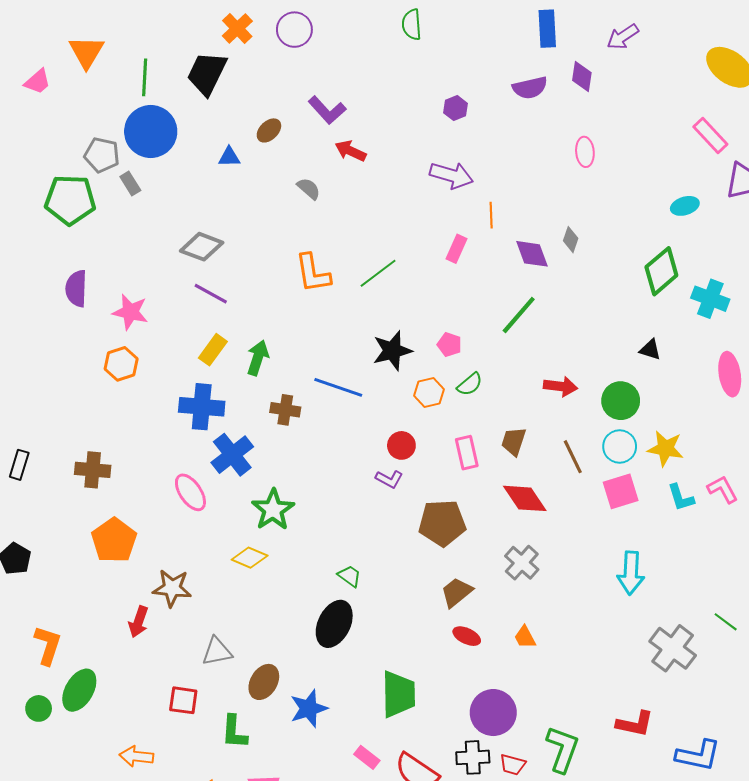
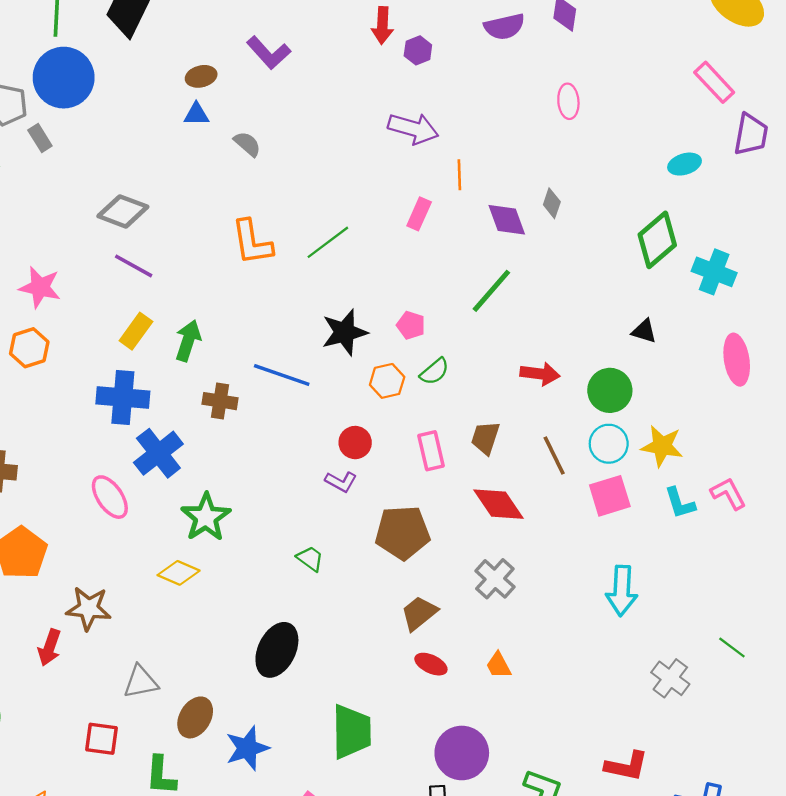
brown ellipse: (269, 130) -> (201, 76), turned 30
red arrow: (350, 151) -> (382, 25), moved, turned -112
blue triangle: (229, 157) -> (196, 114), moved
green trapezoid: (349, 576) -> (310, 559), moved
gray cross: (673, 648) -> (670, 678), size x0.7

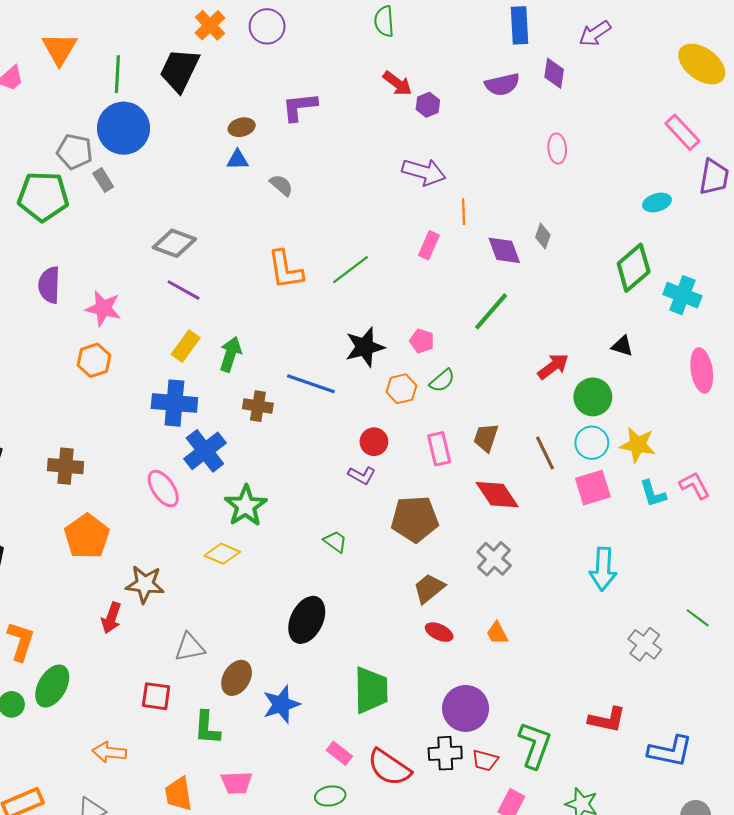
red arrow: (382, 25) -> (397, 83), turned -56
purple L-shape: (269, 53) -> (300, 107), turned 126
red arrow: (540, 374) -> (553, 366), moved, turned -44

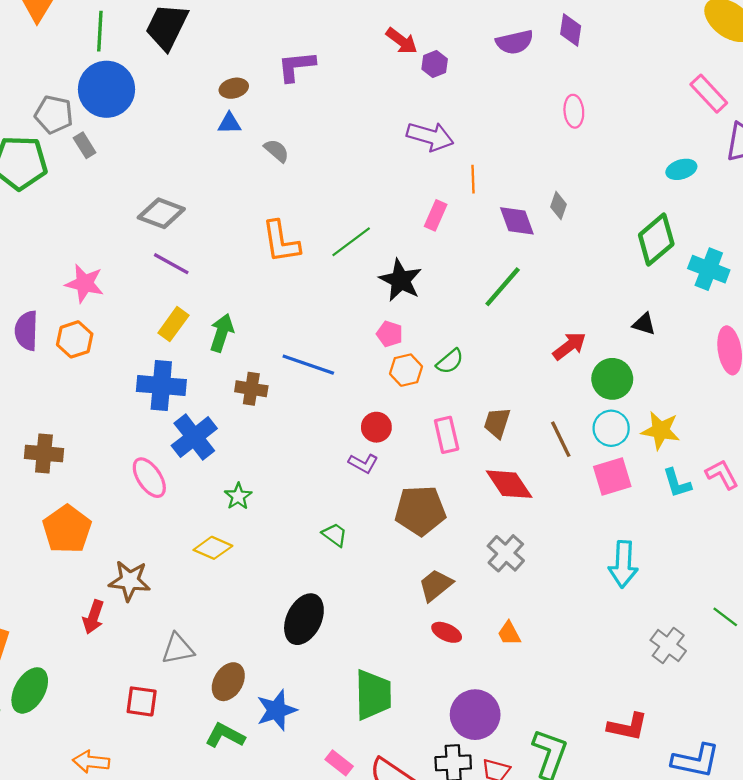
purple semicircle: (49, 285) -> (26, 331), moved
pink pentagon: (422, 341) -> (390, 334), moved
black star: (365, 347) -> (401, 280), moved, turned -30
green star: (246, 506) -> (238, 496), size x0.6
green L-shape: (207, 728) -> (225, 735), moved, turned 114

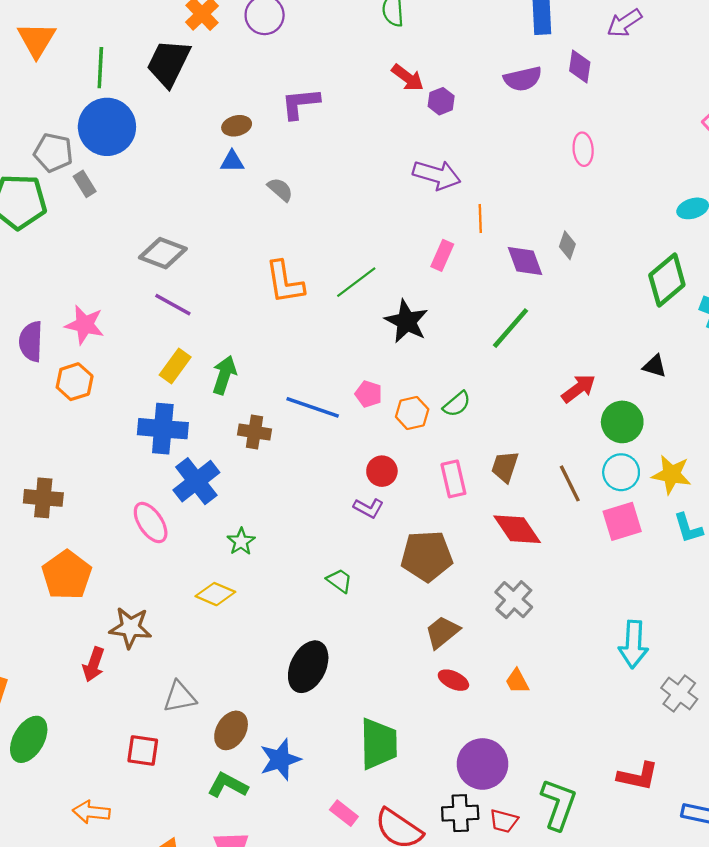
purple semicircle: (26, 331) -> (31, 341), moved
pink pentagon: (390, 334) -> (369, 394), moved
cyan arrow: (623, 564) -> (633, 644), moved

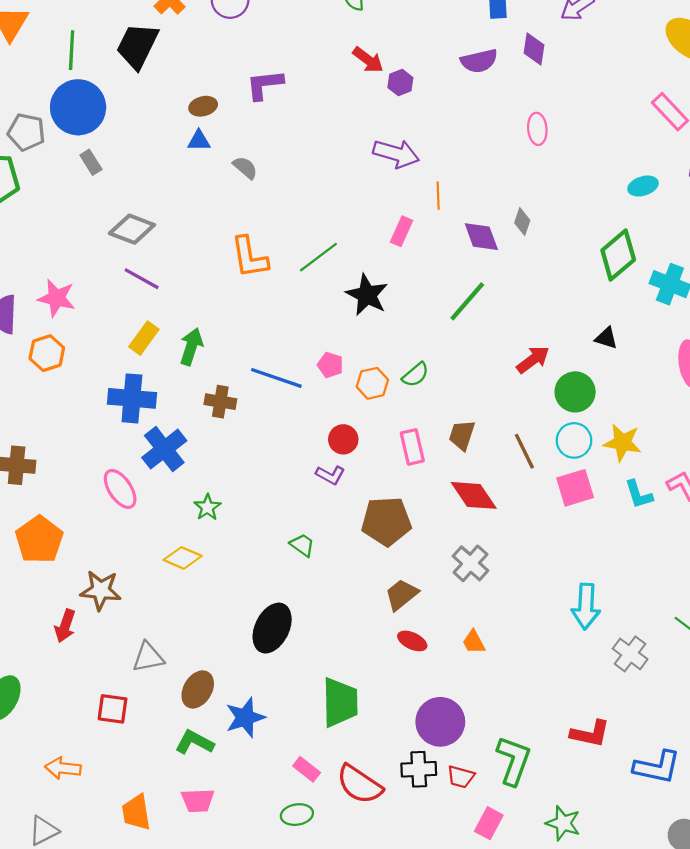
gray rectangle: (85, 184) -> (91, 162), moved

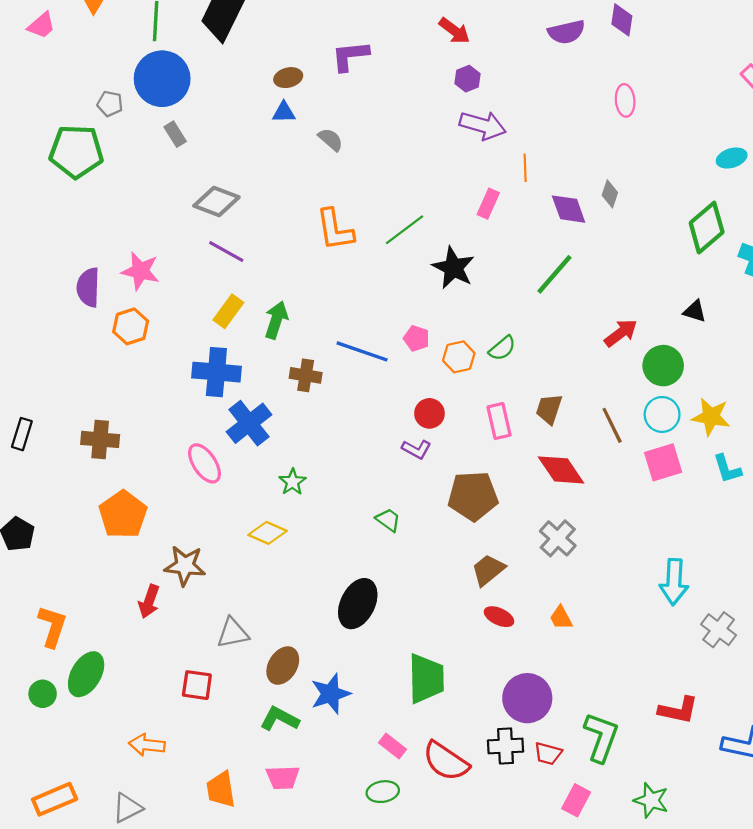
purple hexagon: (400, 83) -> (468, 79), moved
gray pentagon: (26, 132) -> (110, 104), size x0.7

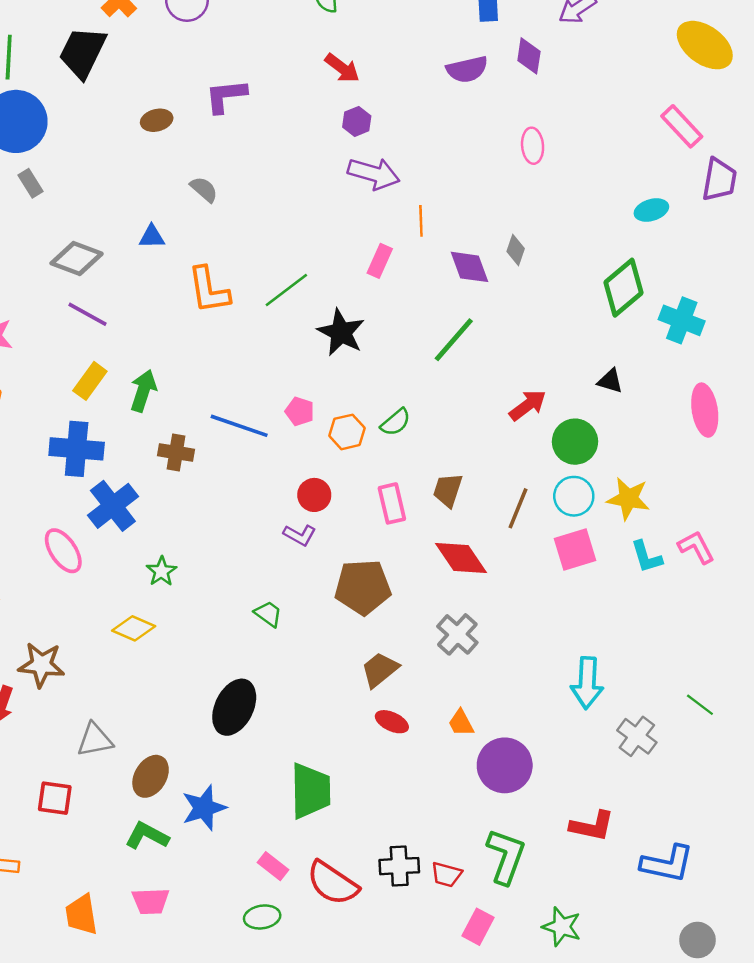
blue triangle: (284, 112) -> (152, 237), moved
brown line: (612, 425) -> (518, 508), turned 48
purple circle: (527, 698) -> (505, 765), moved

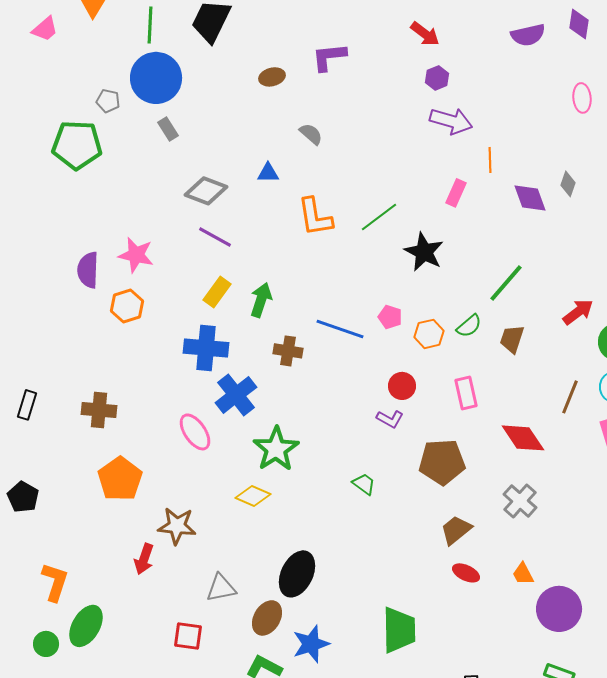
green line: (454, 340) -> (506, 283), moved
brown trapezoid: (448, 490) -> (512, 339), moved
green star: (161, 571) -> (276, 449), size x1.8
black ellipse: (234, 707) -> (297, 574), moved

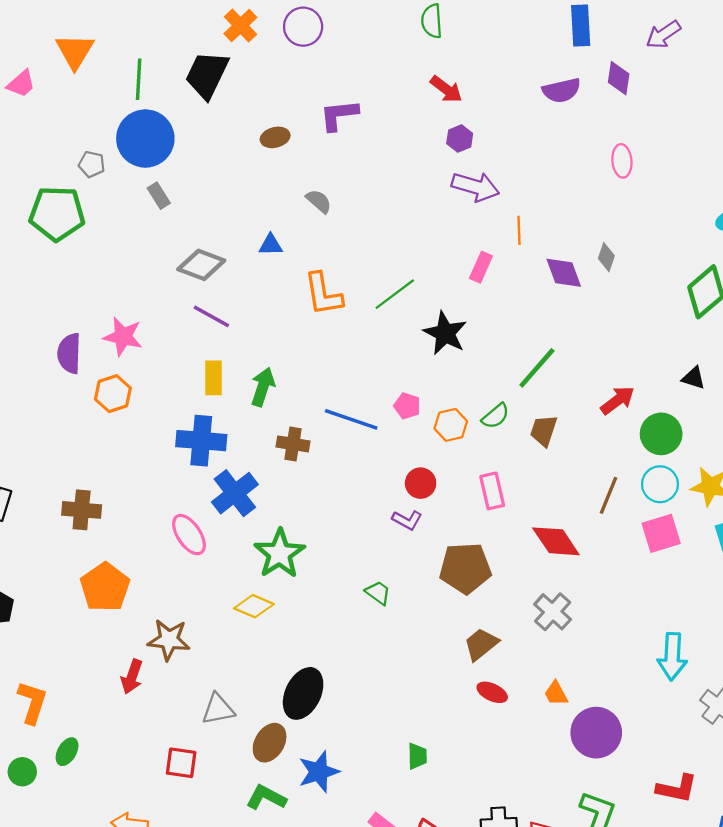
yellow rectangle: (217, 292) -> (214, 378), turned -36
green ellipse: (86, 626) -> (67, 752), size x0.6
green trapezoid: (399, 630) -> (417, 756), size x0.5

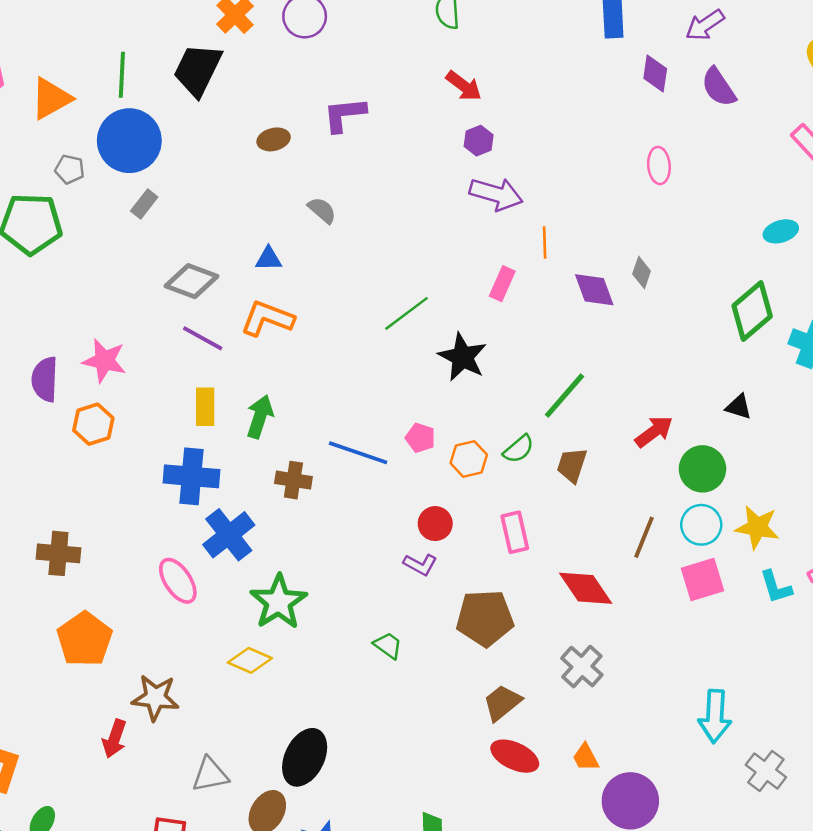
orange triangle: (75, 51) -> (51, 98), moved, turned 30
purple semicircle: (562, 90) -> (719, 87), moved, turned 69
gray rectangle: (159, 196) -> (144, 204), turned 70
orange L-shape: (323, 294) -> (267, 318), moved, turned 120
red ellipse: (492, 692) -> (515, 756), size x1.4

